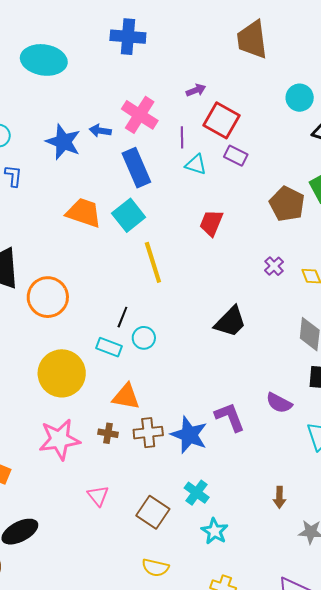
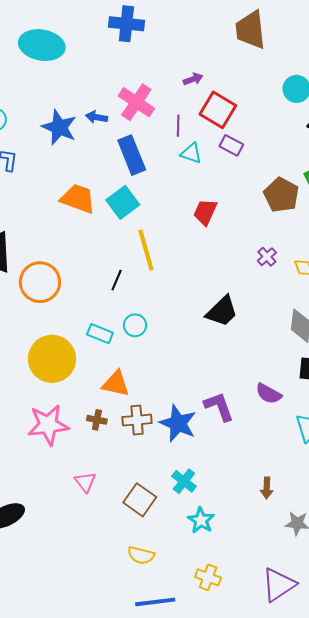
black line: (122, 317) -> (117, 280), moved

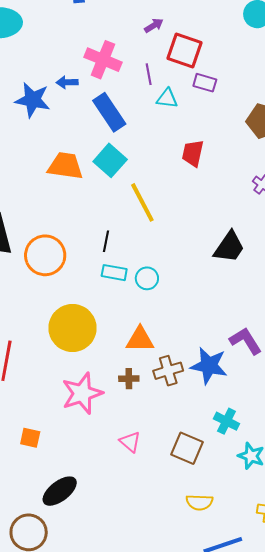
black line: (117, 280) -> (106, 241), moved
cyan rectangle: (100, 334) -> (114, 273), moved

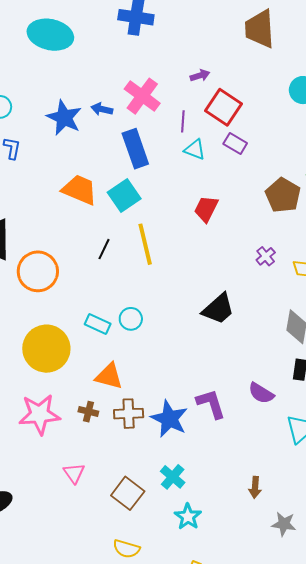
black line: (106, 241) -> (104, 249), moved
cyan rectangle: (114, 273) -> (98, 324), moved

